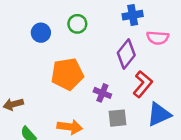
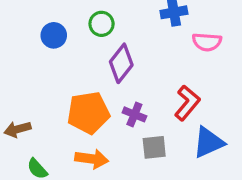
purple diamond: (126, 54) -> (121, 63), moved
orange pentagon: (67, 74) -> (88, 113), moved

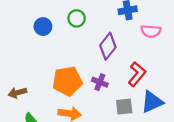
purple diamond: (121, 63) -> (108, 46), moved
gray square: (154, 147) -> (124, 107), moved

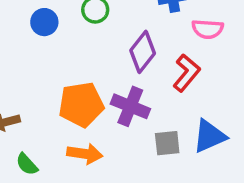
red L-shape: (137, 74) -> (187, 73), moved
purple cross: (100, 82) -> (130, 106), size x1.5

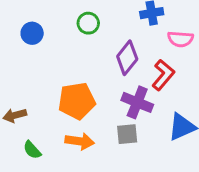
blue circle: (44, 22) -> (32, 33), moved
purple cross: (130, 106) -> (137, 102), moved
gray square: (167, 143) -> (127, 134), moved

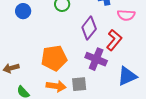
gray square: (127, 134) -> (79, 84), moved

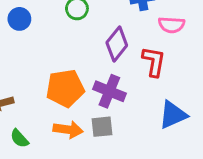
red L-shape: (114, 40) -> (154, 62), turned -30
purple cross: (96, 59) -> (109, 91), moved

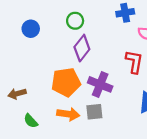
purple diamond: (117, 44) -> (82, 48), moved

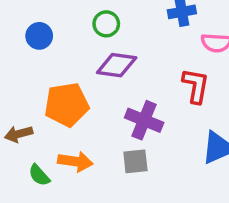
purple diamond: (82, 48) -> (117, 65), turned 60
orange pentagon: (66, 82) -> (67, 105), moved
orange arrow: (68, 114) -> (75, 161), moved

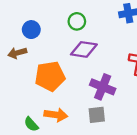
brown arrow: (19, 134) -> (17, 53), moved

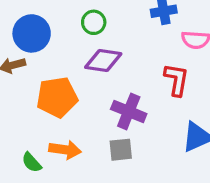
blue circle: (31, 30) -> (32, 33), size x1.5

